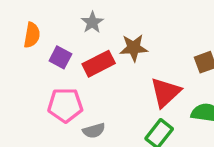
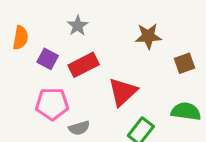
brown star: (134, 48) -> (148, 36), moved
red triangle: (165, 92) -> (123, 92), moved

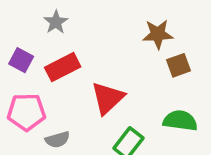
brown star: (148, 36) -> (158, 34), moved

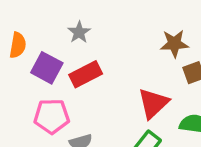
purple square: (21, 60) -> (47, 68), size x1.4
red triangle: (108, 98) -> (153, 103), moved

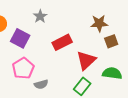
red rectangle: (86, 74) -> (62, 42), moved
pink pentagon: (52, 116) -> (23, 68), turned -30

